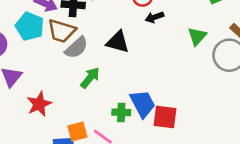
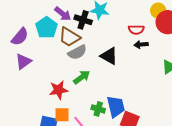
red star: (39, 104) -> (59, 90), moved

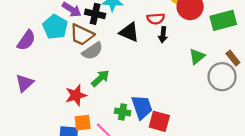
black arrow: (141, 45) -> (163, 35), turned -72
black triangle: (109, 56) -> (129, 32), moved
purple triangle: (23, 62) -> (25, 83), moved

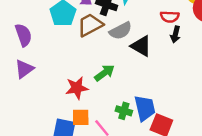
black triangle: (129, 32) -> (141, 46), moved
brown trapezoid: (82, 35) -> (90, 25), turned 120
purple semicircle: (26, 40) -> (24, 35), moved, turned -60
gray semicircle: (92, 51) -> (121, 31), moved

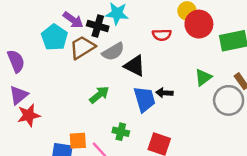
black arrow: (175, 34) -> (164, 93), moved, turned 84
red star: (77, 88) -> (29, 115), moved
blue trapezoid: (145, 108) -> (144, 99), moved

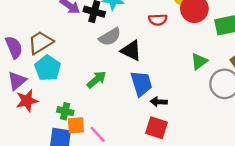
cyan pentagon: (54, 37) -> (48, 68), moved
brown trapezoid: (82, 47) -> (40, 42), moved
black arrow: (164, 93) -> (159, 102), moved
green cross: (121, 132) -> (65, 111), moved

